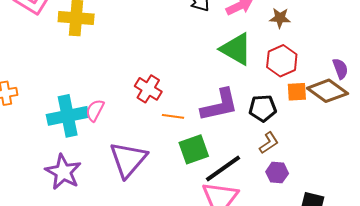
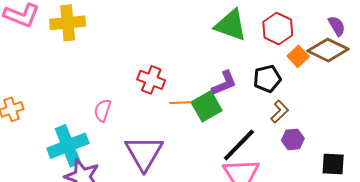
orange square: (297, 92) -> (298, 56), turned -30
purple L-shape: (220, 105) -> (224, 83), size x0.7
cyan cross: (68, 116) -> (68, 146), moved
green square: (194, 149) -> (207, 106), moved

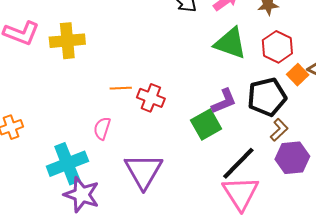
black pentagon: (267, 79) -> (267, 97), size x1.4
orange line: (180, 103) -> (121, 88), moved
purple hexagon: (293, 139) -> (292, 158), size x1.5

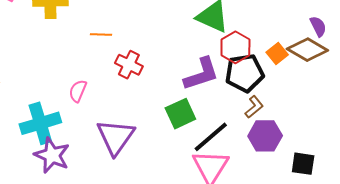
red hexagon: (277, 47) -> (235, 47), moved
orange line: (121, 88) -> (101, 35), moved
purple L-shape: (224, 101) -> (201, 74), size x1.4
green square: (206, 124) -> (180, 114), moved

